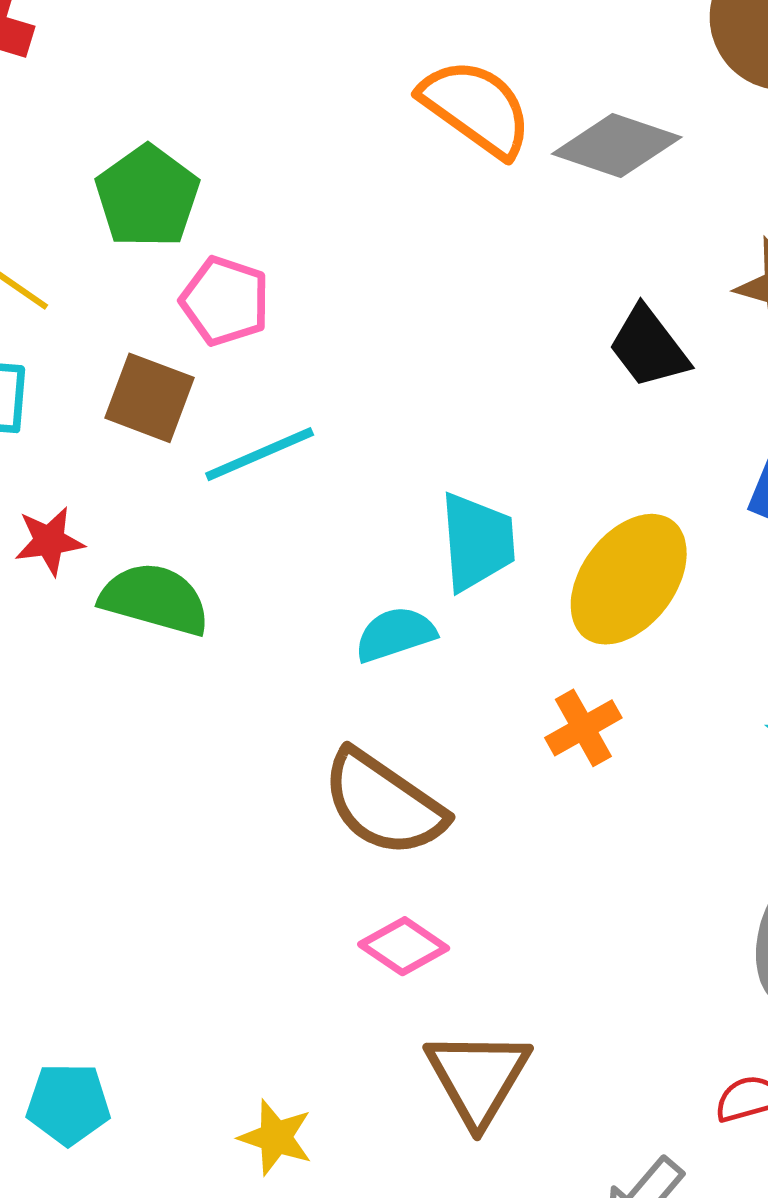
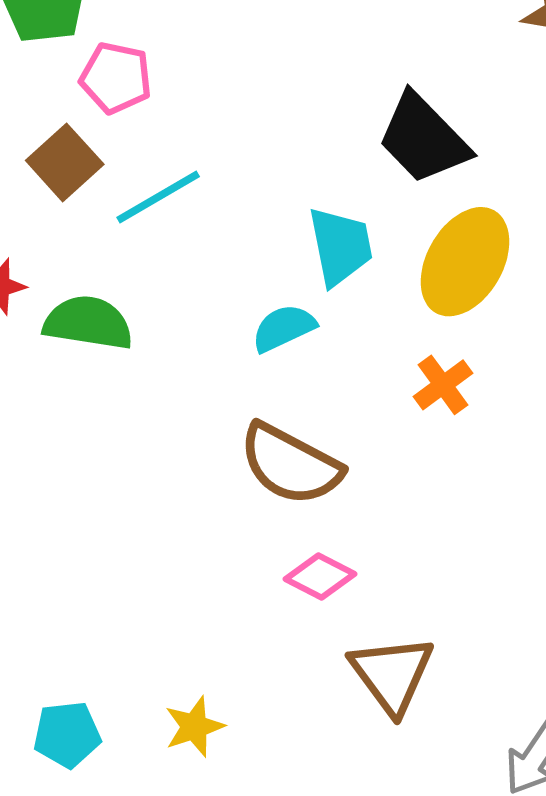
black trapezoid: (649, 347) -> (423, 139), moved, size x1.4
brown square: (149, 398) -> (65, 162), turned 34
yellow star: (276, 1137) -> (194, 727), moved, turned -30

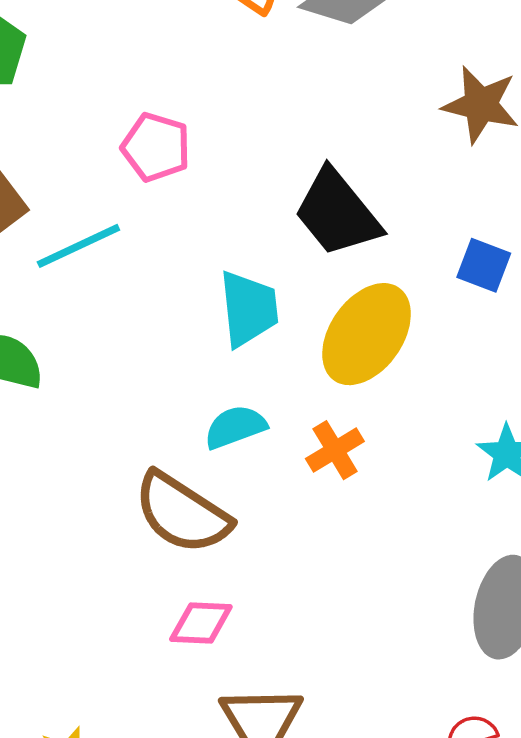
pink pentagon: (116, 78) -> (156, 147), moved
cyan semicircle: (284, 328) -> (235, 427), moved
pink diamond: (320, 576) -> (201, 623), turned -30

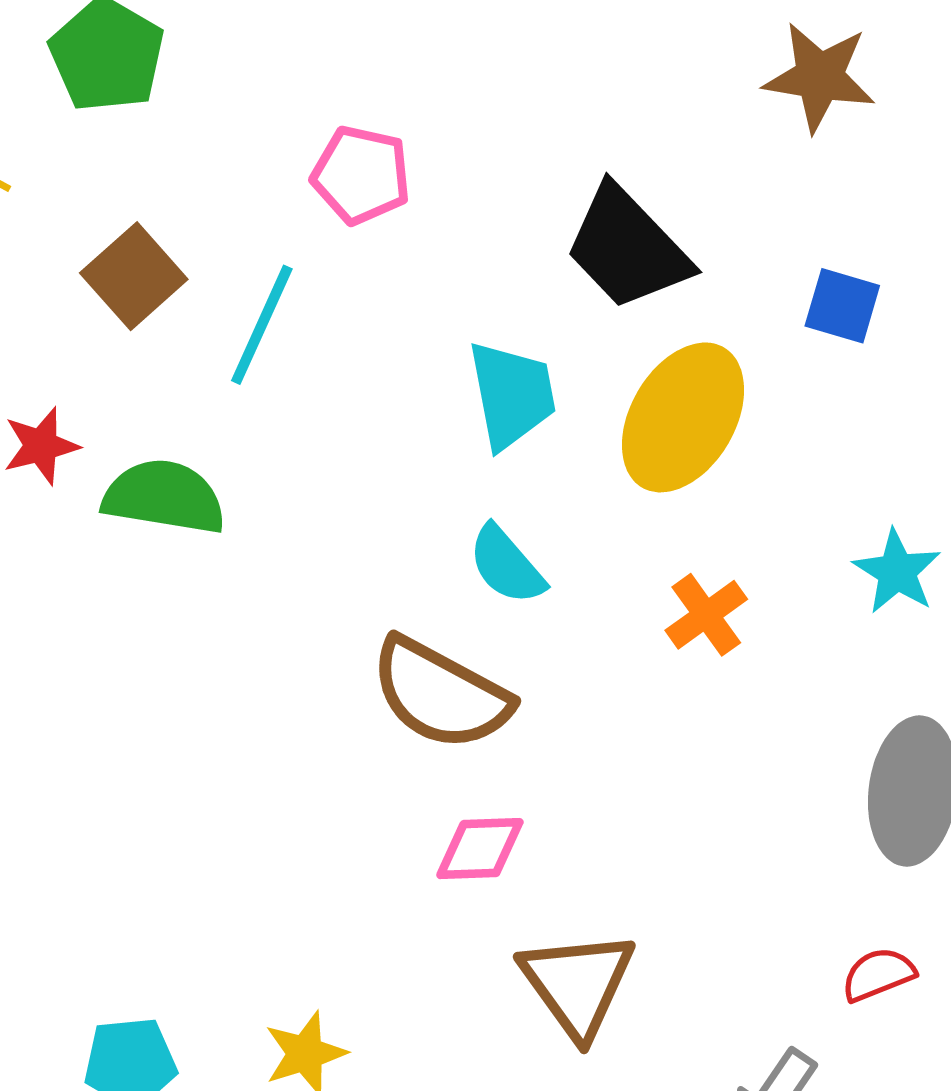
cyan line: (78, 246) -> (262, 325), turned -36
cyan semicircle: (235, 427) -> (506, 565), turned -106
orange cross: (335, 450) -> (706, 615), moved

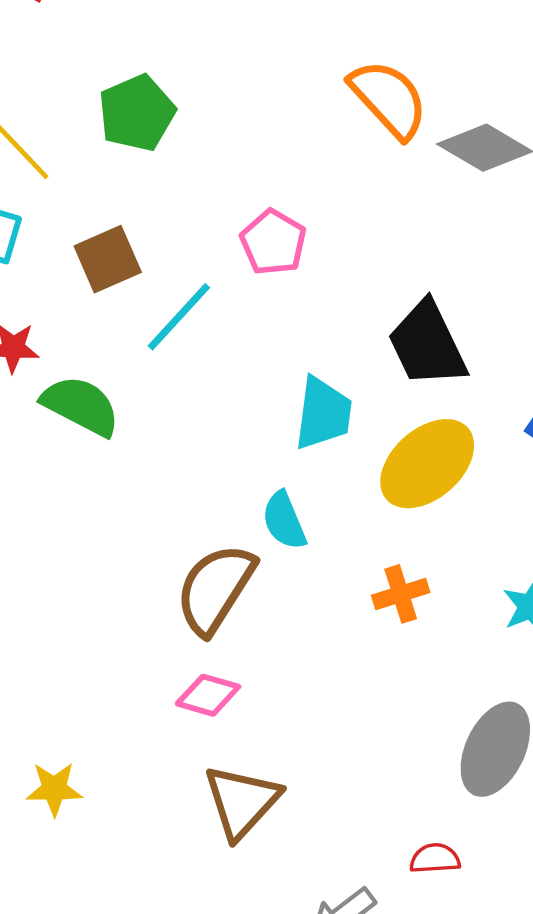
brown semicircle: (441, 694) -> (215, 589), turned 76

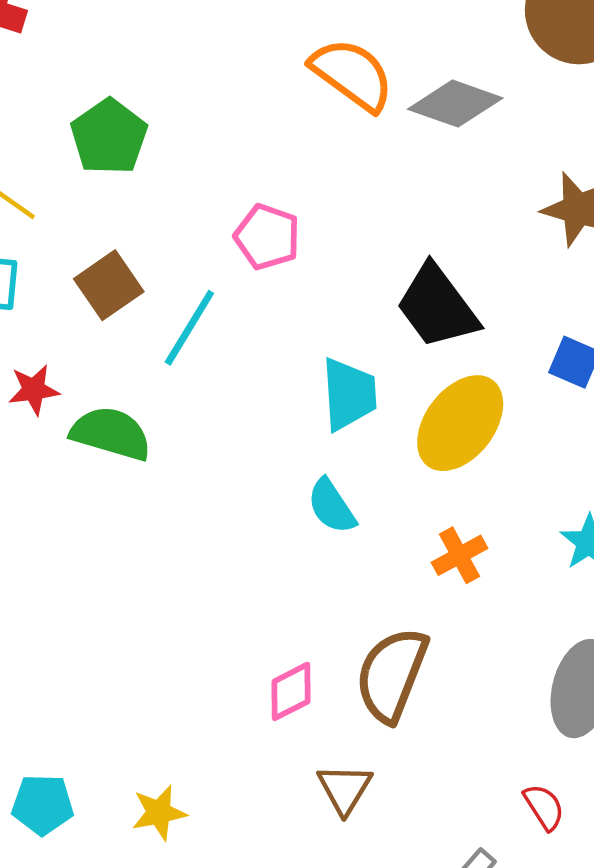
brown semicircle: (215, 589) -> (392, 675), moved
pink diamond: (208, 695) -> (291, 691), turned -32
brown triangle: (242, 802) -> (345, 789), size x0.7
red semicircle: (435, 859) -> (544, 807), turned 72

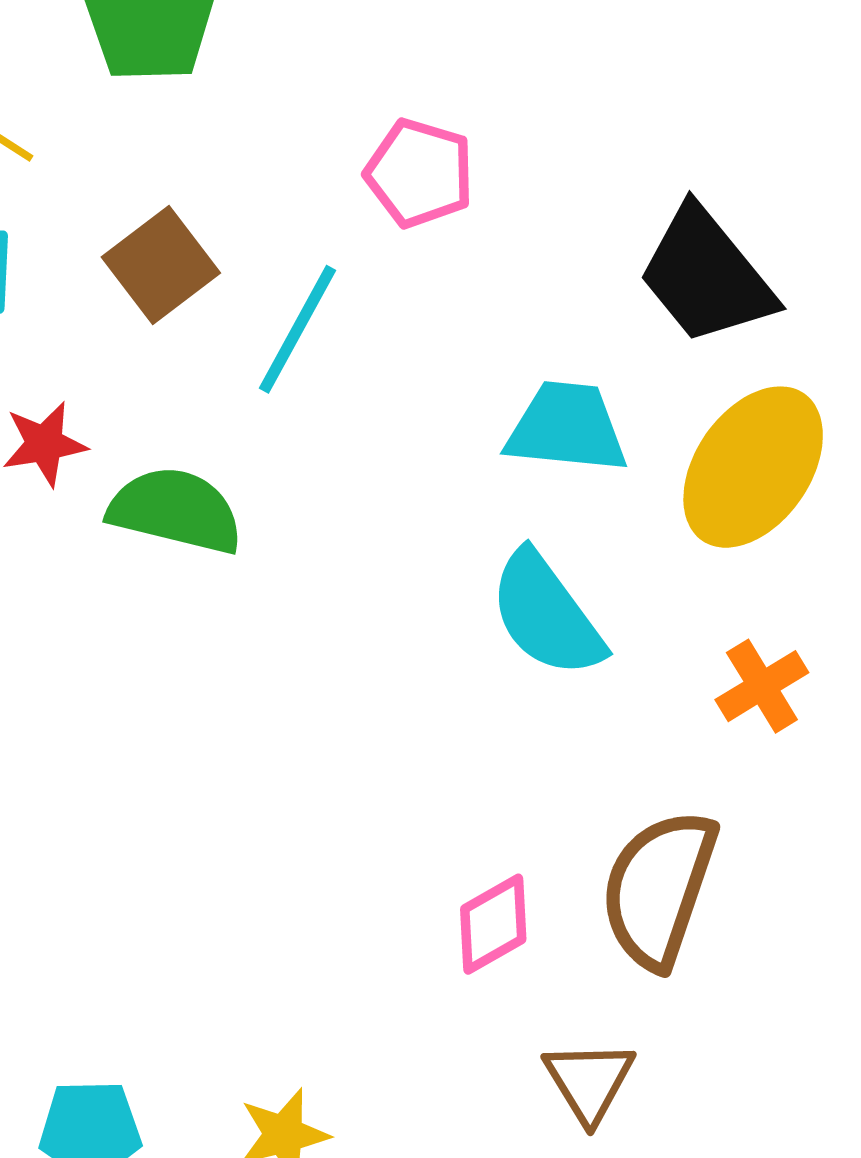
cyan trapezoid: (349, 394) -> (567, 428), turned -78
cyan semicircle: (332, 506) -> (546, 614), size x1.4

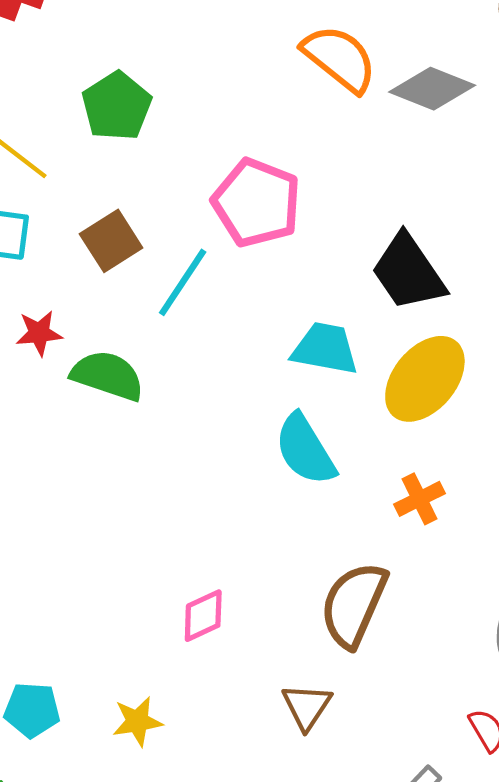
pink pentagon: (420, 173) -> (257, 203), size x1.5
pink diamond: (493, 924) -> (203, 616), moved

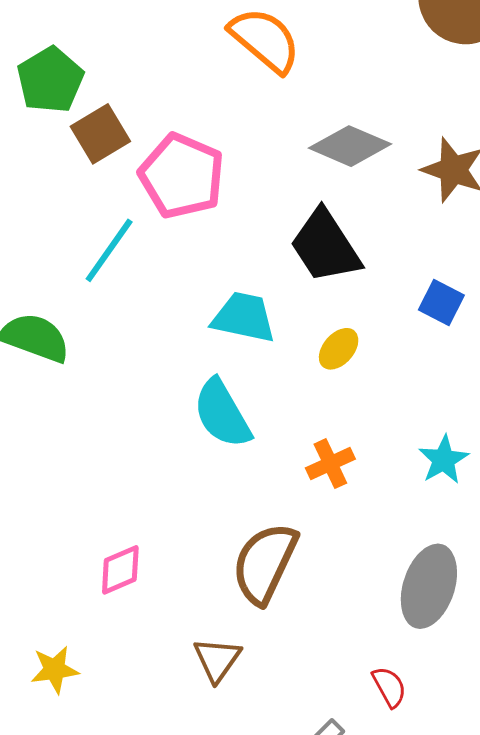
gray diamond: (432, 89) -> (350, 146), moved
brown square: (111, 241) -> (100, 134), moved
yellow ellipse: (425, 379) -> (339, 349), size x0.5

